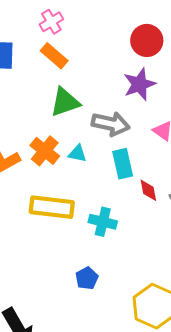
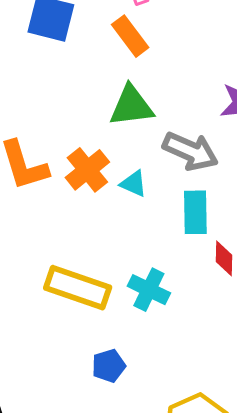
yellow rectangle: (52, 207) -> (78, 288), moved

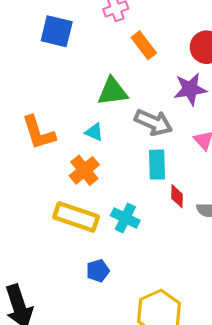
orange rectangle: (130, 36) -> (144, 45), moved
orange cross: (87, 170) -> (84, 170), moved
cyan triangle: (134, 184) -> (94, 132), moved

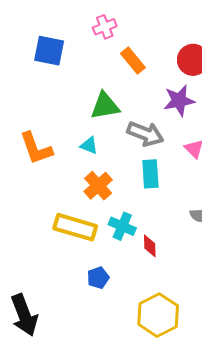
orange cross: (84, 170) -> (98, 186), moved
red diamond: (177, 196) -> (150, 246), moved

